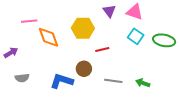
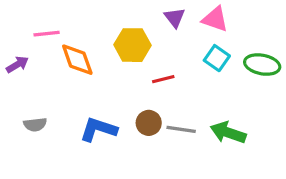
purple arrow: (11, 53) -> (17, 65), moved
brown circle: (84, 69) -> (149, 123), moved
green arrow: (143, 83) -> (228, 133), size x1.5

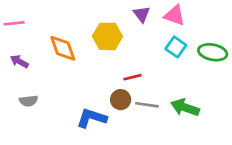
pink line: (47, 34) -> (14, 23), moved
purple arrow: (17, 65) -> (19, 61), moved, turned -120
red line: (163, 79) -> (132, 77), moved
blue L-shape: (98, 129) -> (92, 118), moved

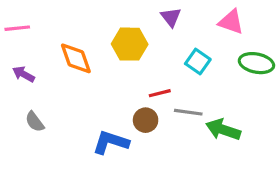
pink triangle: (175, 15) -> (231, 22), moved
cyan square: (176, 47) -> (198, 62), moved
gray semicircle: (29, 101) -> (35, 122), turned 60
gray line: (147, 105) -> (188, 112), moved

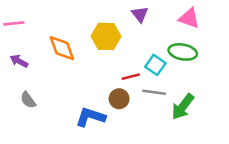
cyan square: (198, 62) -> (155, 65), moved
green ellipse: (256, 63) -> (183, 52), moved
green arrow: (223, 130) -> (183, 107), turned -72

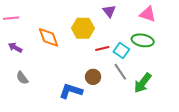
red line: (131, 77) -> (102, 49), moved
gray line: (154, 92) -> (120, 72), turned 48

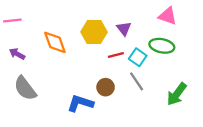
purple triangle: (109, 11) -> (124, 29), moved
gray semicircle: (22, 78) -> (25, 88), size x1.6
green arrow: (143, 83) -> (177, 94), moved

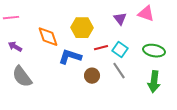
purple triangle: (124, 29) -> (120, 19), moved
green ellipse: (162, 46) -> (154, 51), moved
green arrow: (177, 94) -> (154, 82), turned -30
blue L-shape: (80, 103) -> (70, 57), moved

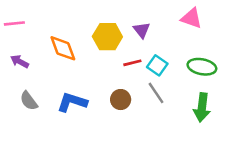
purple triangle: (120, 19) -> (142, 30), moved
blue L-shape: (70, 57) -> (72, 102), moved
gray semicircle: (22, 77) -> (29, 101), size x0.7

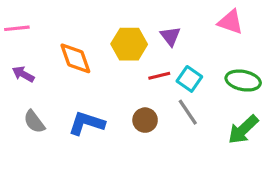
green arrow: (202, 107) -> (243, 130), turned 40

